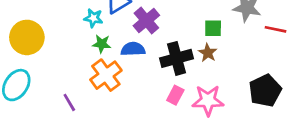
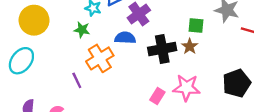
green star: (102, 44) -> (82, 30), moved
pink rectangle: (175, 95) -> (157, 96), moved
purple line: (69, 102) -> (77, 80), moved

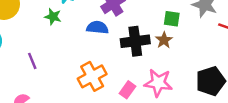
orange cross: (100, 58) -> (92, 76), moved
purple line: (77, 80) -> (32, 61), moved

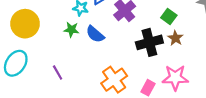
green square: (172, 19) -> (169, 16), moved, turned 35
blue semicircle: (97, 28) -> (95, 34), moved, turned -138

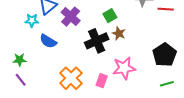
green square: (169, 16) -> (110, 16), turned 32
green star: (71, 30) -> (20, 60), moved

